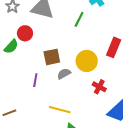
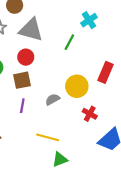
red circle: (25, 33) -> (26, 57), moved
brown square: (52, 57) -> (22, 80), moved

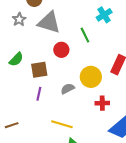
green line: (69, 42) -> (85, 35), turned -56
red circle: (26, 57) -> (61, 50), moved
red cross: (90, 114) -> (102, 103), turned -32

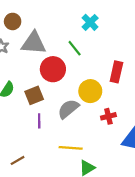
red circle: (61, 50) -> (53, 69), size x1.5
gray semicircle: (68, 89) -> (68, 109), size x1.5

